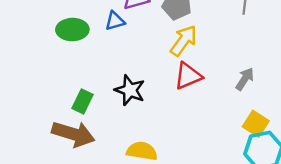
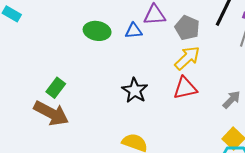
green rectangle: (83, 101) -> (56, 88), moved
brown arrow: (73, 134) -> (51, 113), moved

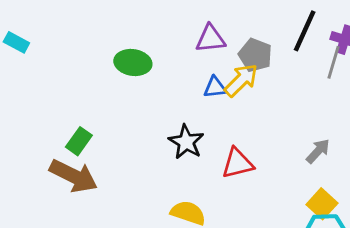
blue triangle: (134, 31) -> (215, 87), moved
yellow arrow: (187, 58) -> (241, 80), moved
red triangle: (185, 88) -> (237, 163), moved

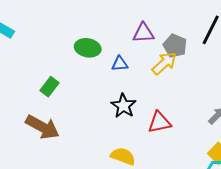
blue triangle: (215, 87) -> (120, 64), moved
green rectangle: (79, 141) -> (50, 87), moved

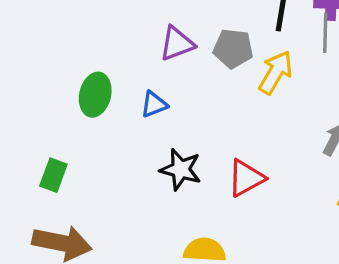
green ellipse: (88, 48) -> (95, 95), turned -70
yellow arrow: (164, 63) -> (276, 72), moved

